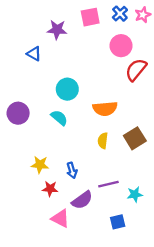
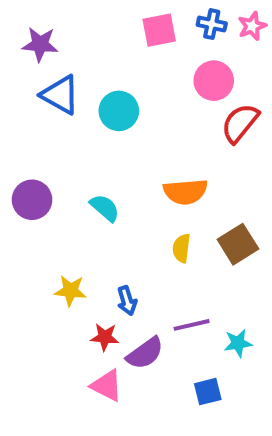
blue cross: (120, 14) -> (212, 24), turned -35
purple star: (57, 30) -> (40, 44), moved
blue triangle: (34, 54) -> (60, 95), size x1.5
cyan circle: (67, 89) -> (119, 111), moved
red star: (50, 189) -> (105, 337), moved

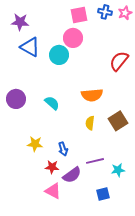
pink circle: (214, 81) -> (73, 38), moved

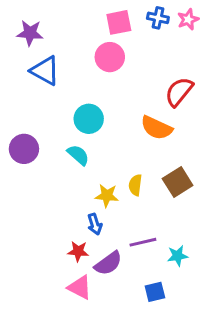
cyan circle: (59, 55) -> (89, 119), moved
orange semicircle: (92, 95) -> (156, 128), moved, turned 30
yellow star: (35, 144) -> (107, 196), moved

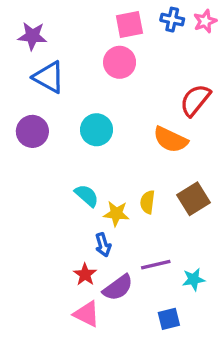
purple circle: (24, 149) -> (32, 131), moved
cyan semicircle: (78, 155) -> (87, 196), moved
red star: (78, 251) -> (85, 274), turned 30

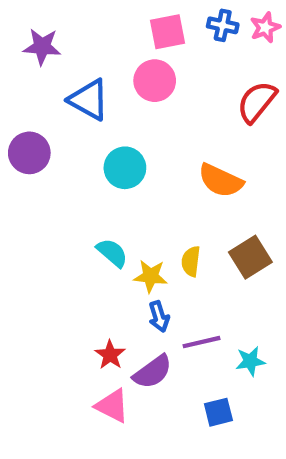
blue triangle: (49, 77) -> (89, 100), moved
red semicircle: (195, 100) -> (257, 102), moved
purple circle: (32, 131) -> (29, 153), moved
blue arrow: (103, 245) -> (159, 317), moved

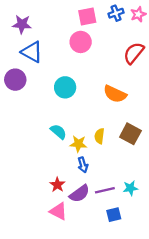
blue cross: (223, 25) -> (116, 13), turned -32
blue triangle: (89, 100) -> (32, 52), moved
brown square: (250, 257) -> (130, 134), turned -30
purple line: (201, 342) -> (105, 190), moved

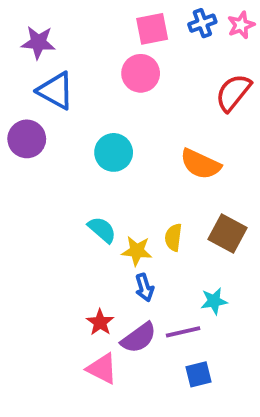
cyan star: (130, 188) -> (214, 301), moved

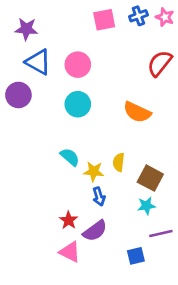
pink star: (241, 25) -> (165, 17), turned -30
pink circle: (141, 73) -> (78, 65), moved
brown square: (227, 234) -> (150, 178), moved
purple line: (183, 332) -> (161, 233), moved

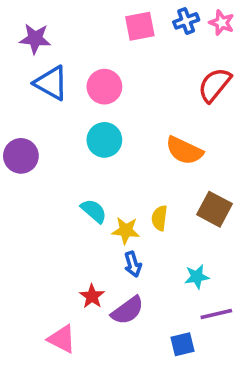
purple circle: (18, 95) -> (21, 156), moved
brown square: (150, 178) -> (215, 209), moved
pink triangle: (70, 252) -> (62, 339), moved

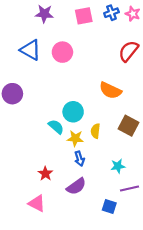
purple star: (35, 39) -> (44, 14), moved
cyan circle: (104, 140) -> (73, 112), moved
red star: (92, 296) -> (45, 174), moved
blue square: (183, 344) -> (109, 207), turned 32

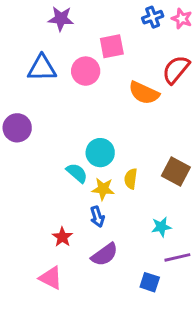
pink square: (84, 16) -> (112, 46), moved
blue triangle: (30, 50) -> (42, 68), turned -30
orange semicircle: (110, 90) -> (144, 93), moved
blue arrow: (79, 159) -> (97, 217), moved

